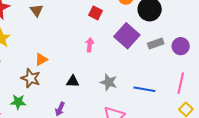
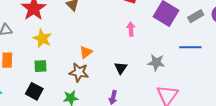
black triangle: (73, 81) -> (121, 68), turned -48
blue line: (144, 89) -> (190, 47), moved

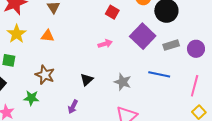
pink arrow: (131, 29) -> (105, 44), turned 64
orange triangle: (86, 52) -> (48, 36), moved, turned 32

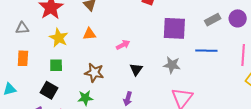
purple square: (143, 36) -> (174, 28), moved, turned -30
pink arrow: (105, 44) -> (123, 45), moved

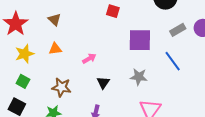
yellow star: (59, 38) -> (25, 54), turned 30
blue line: (206, 51) -> (173, 61), turned 55
green square: (56, 65) -> (23, 81), turned 32

